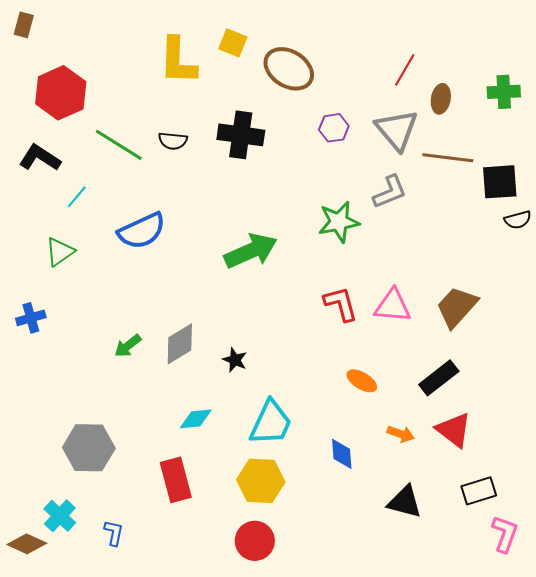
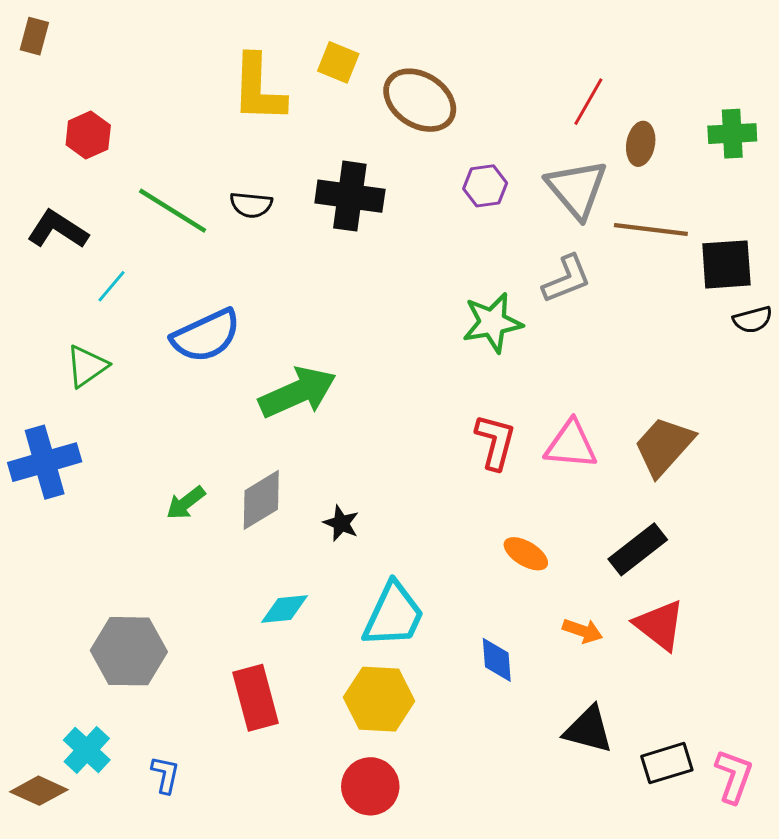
red hexagon: (61, 93) -> (88, 135), size x0.6
green arrow: (251, 251) -> (298, 392), moved
red L-shape: (341, 304) -> (495, 442), turned 30
blue cross: (31, 318) -> (45, 462), size x1.6
black rectangle: (479, 491) -> (667, 763), moved

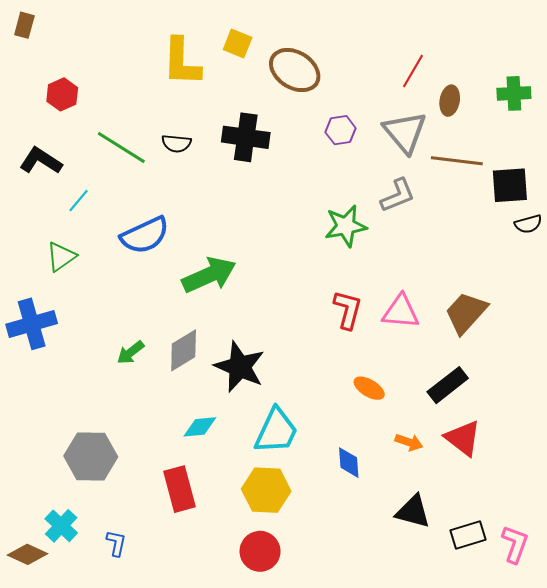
black star: (341, 523) -> (240, 367), size x2.0

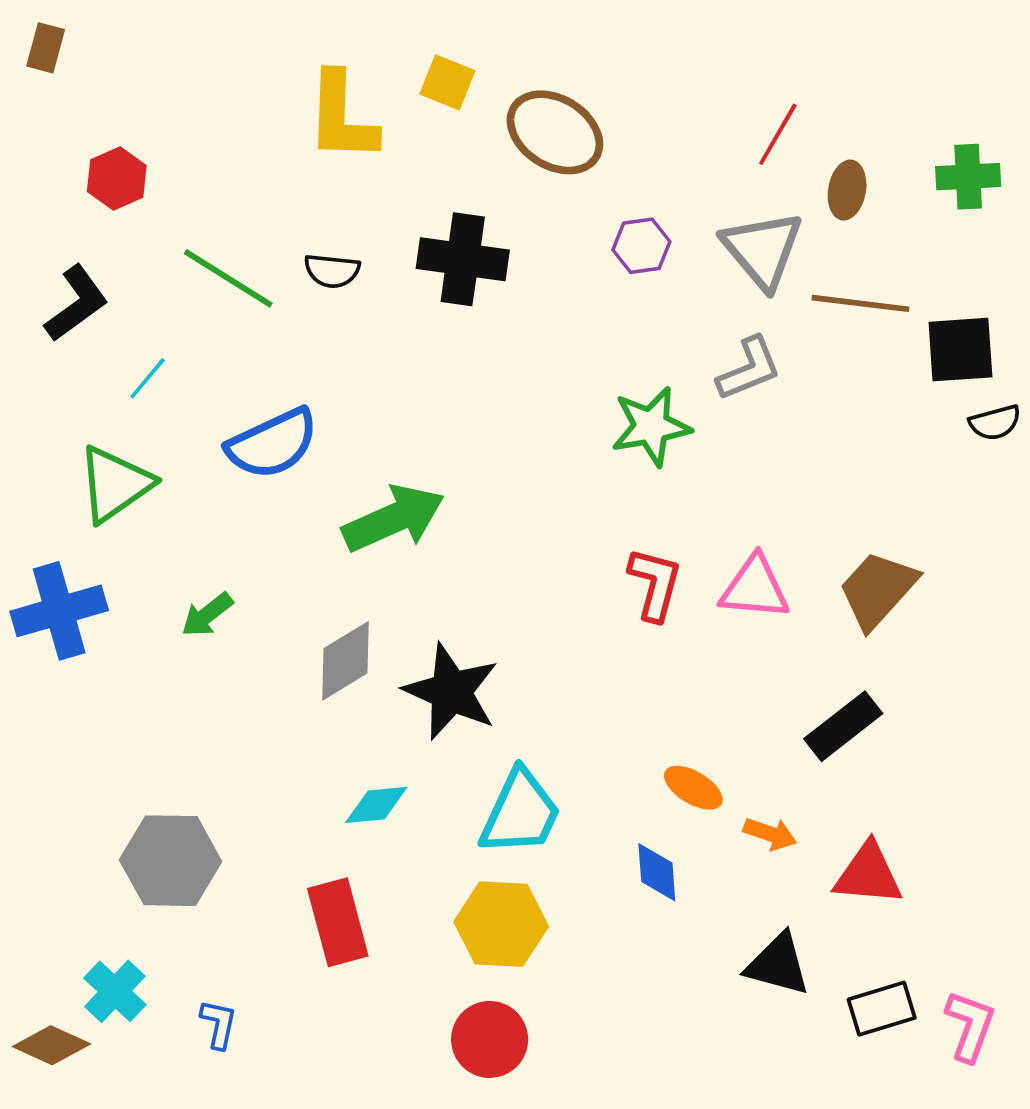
black L-shape: (41, 161) -> (76, 303), turned 111
green triangle: (61, 257) -> (115, 484), size x1.4
green arrow: (131, 352) -> (207, 615), moved
orange ellipse: (369, 388) -> (693, 788), moved
red triangle: (463, 438) -> (868, 874), moved, turned -33

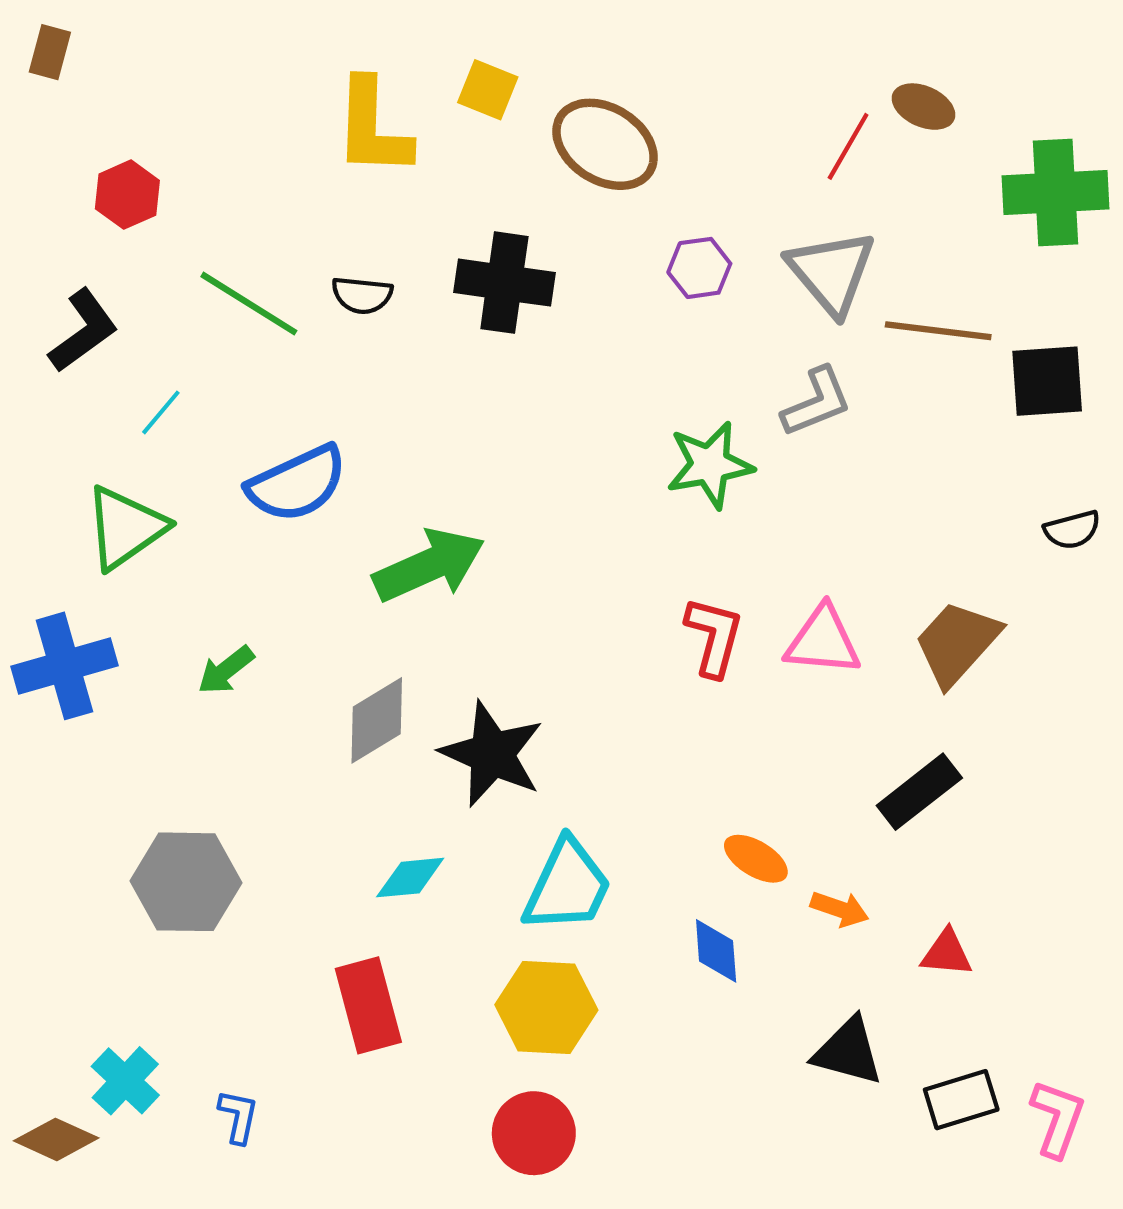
green cross: (968, 177) -> (1055, 192), size x1.5
brown ellipse: (847, 190) -> (923, 107), moved, turned -76
black semicircle: (995, 423) -> (1072, 530), moved
gray hexagon: (171, 861) -> (186, 882), moved
red triangle: (868, 874) -> (947, 953), size x0.7

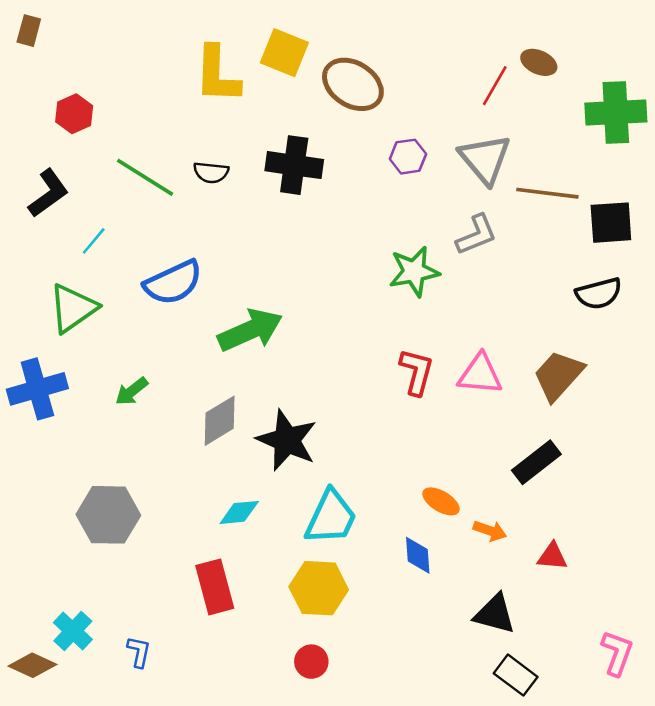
yellow square: (488, 90) -> (284, 53), size x1.4
black semicircle: (1072, 530) -> (599, 293), moved, size x1.4
black rectangle: (961, 1100) -> (516, 675), moved, turned 54
red circle: (534, 1133) -> (311, 662), size x0.7

